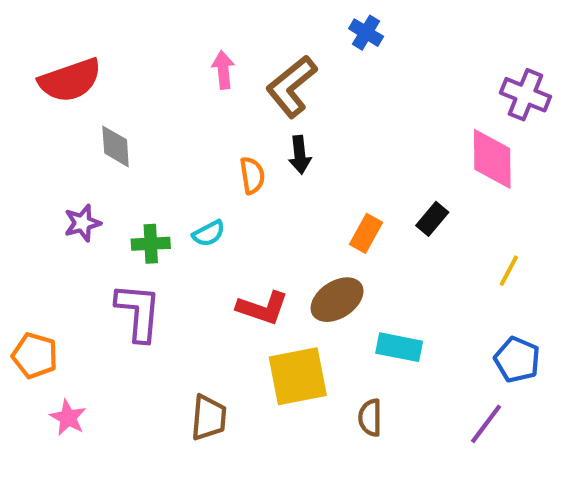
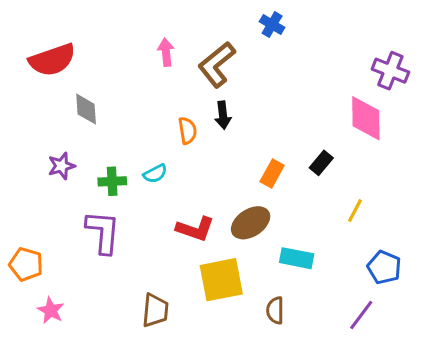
yellow line: (509, 271) -> (355, 210), moved

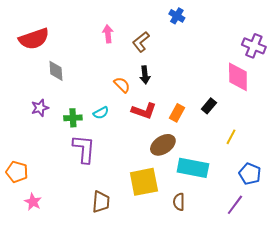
brown L-shape: (217, 64) -> (141, 42), size x0.7
orange semicircle: (188, 131) -> (122, 85), turned -36
red L-shape: (195, 229) -> (144, 111), moved
purple L-shape: (103, 232) -> (84, 149), moved
cyan rectangle: (297, 258) -> (193, 168), size x1.4

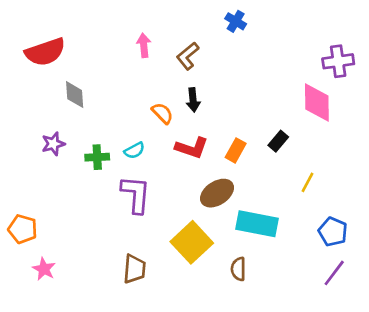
purple cross: (254, 46) -> (338, 61), turned -30
purple L-shape: (84, 149) -> (136, 194), moved
yellow square: (144, 182) -> (192, 242), turned -32
purple line: (235, 205) -> (334, 273), moved

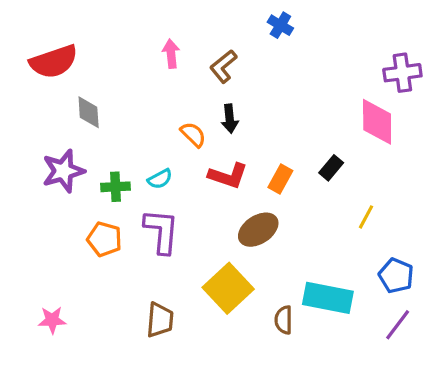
purple star: (53, 144) -> (63, 171), size x1.5
cyan rectangle: (257, 224) -> (328, 298), moved
orange pentagon: (23, 229) -> (104, 239), moved
pink star: (44, 269) -> (52, 320), turned -30

